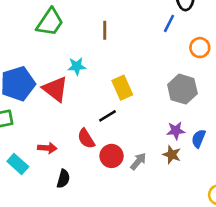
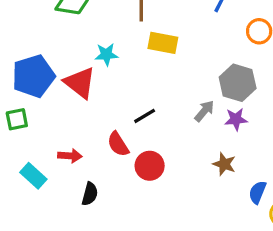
yellow rectangle: (122, 88) -> (163, 43), moved, turned -55
purple star: (176, 131) -> (236, 119), moved
blue semicircle: (198, 139) -> (257, 192), moved
gray arrow: (138, 161) -> (204, 111), moved

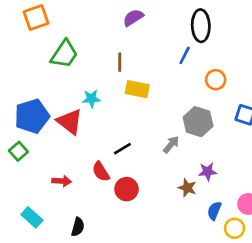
green square: (17, 119) -> (18, 151), turned -30
purple star: (236, 119) -> (208, 172), moved
cyan rectangle: (33, 176) -> (32, 217), moved
black semicircle: (90, 194) -> (78, 227), moved

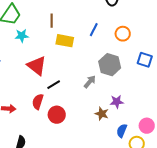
blue line: (185, 55) -> (94, 30), moved
cyan star: (91, 99) -> (22, 36), moved
red triangle: (70, 122) -> (37, 66), moved
red semicircle: (101, 172) -> (38, 102), turned 49

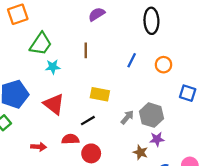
yellow rectangle: (65, 41) -> (100, 94), moved
gray hexagon: (110, 65) -> (151, 115), moved
red triangle: (37, 66) -> (54, 104), moved
red semicircle: (38, 102) -> (70, 139), turned 70

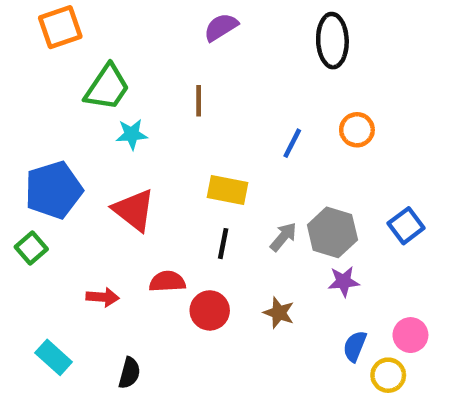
blue line: (132, 60) -> (292, 143), moved
blue square: (188, 93) -> (406, 226), moved, turned 35
black line: (88, 121) -> (223, 244), moved, turned -48
brown star: (140, 152) -> (279, 313), moved

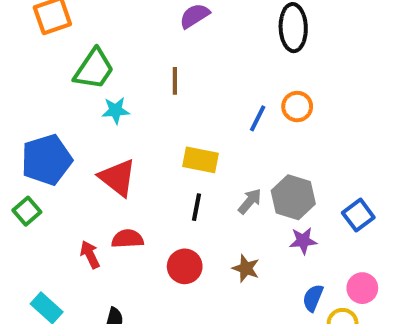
orange circle: (357, 130) -> (297, 107), moved
blue square: (406, 226) -> (358, 215), moved
red semicircle: (167, 281) -> (127, 239), moved
red arrow: (103, 297) -> (90, 255), turned -120

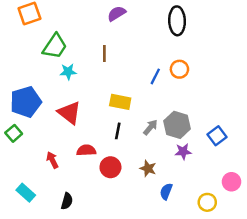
red semicircle: (127, 239) -> (86, 150), moved
pink circle: (362, 288) -> (231, 182), moved
blue semicircle: (313, 298) -> (166, 191), moved

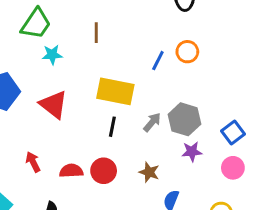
yellow rectangle: (120, 102) -> (115, 91), size x1.4
red semicircle: (86, 150) -> (71, 171), moved
pink circle: (231, 182) -> (233, 168), moved

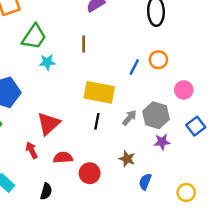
red triangle: (54, 105) -> (49, 124), moved, turned 40
pink circle: (233, 168) -> (184, 90), moved
red circle: (104, 171) -> (90, 173), moved

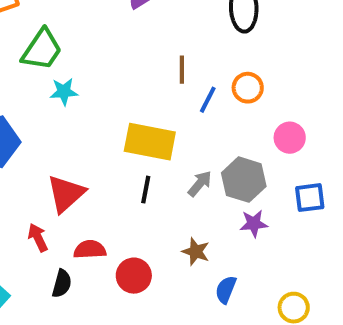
brown line: (84, 44) -> (182, 70), moved
blue square: (196, 126) -> (310, 198), turned 30
black semicircle: (46, 191) -> (62, 284), moved

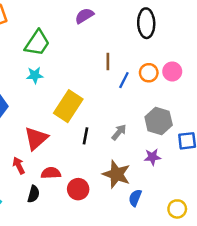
green trapezoid: (42, 50) -> (37, 43), moved
pink circle: (290, 138) -> (172, 71), moved
yellow rectangle: (150, 142) -> (68, 106), moved, turned -68
gray hexagon: (244, 180) -> (159, 121), moved
brown star: (196, 252) -> (117, 174), size x1.6

